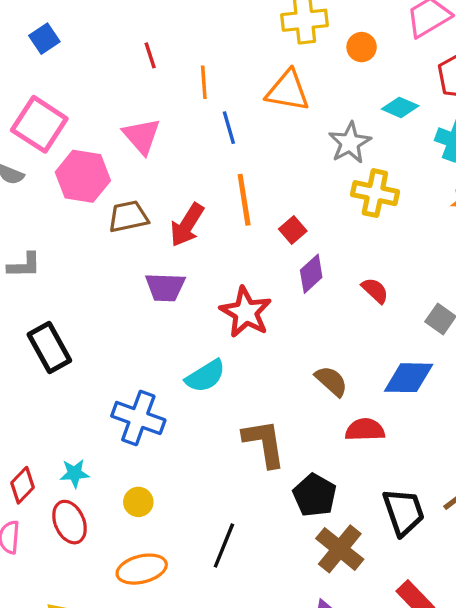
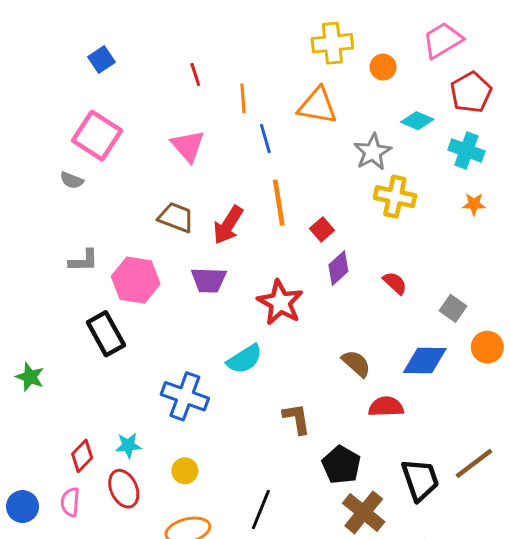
pink hexagon: (83, 176) -> (136, 280), moved
brown trapezoid: (128, 217) -> (176, 218), turned 33
brown L-shape: (264, 443) -> (297, 419), size x0.7

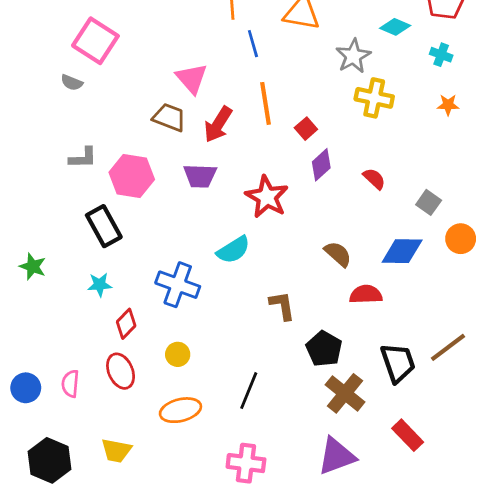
pink triangle: (188, 146) -> (192, 78), moved
cyan cross: (466, 150) -> (441, 55), size x0.7
cyan star: (128, 445) -> (100, 285), moved
red diamond: (82, 456) -> (126, 324), moved

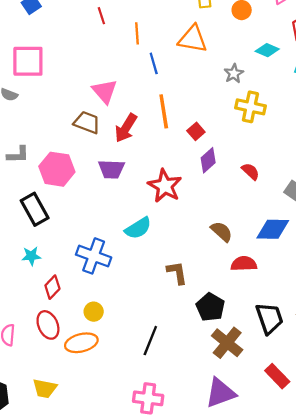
pink square: (95, 41) -> (28, 61), turned -33
gray star: (353, 56) -> (234, 73), size x0.7
orange ellipse: (180, 410) -> (81, 343), moved

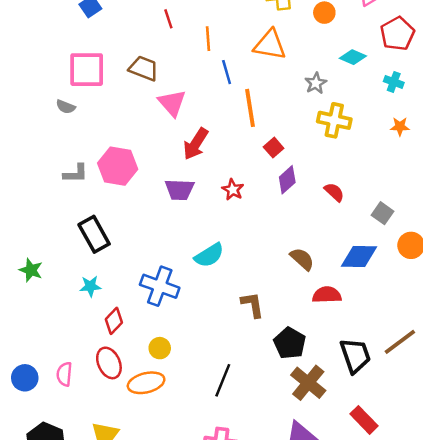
orange line: (164, 111) -> (250, 108), moved
brown trapezoid: (87, 122) -> (144, 68), moved
pink hexagon: (57, 169) -> (118, 166), moved
red star: (165, 186) -> (233, 190), moved, size x0.6

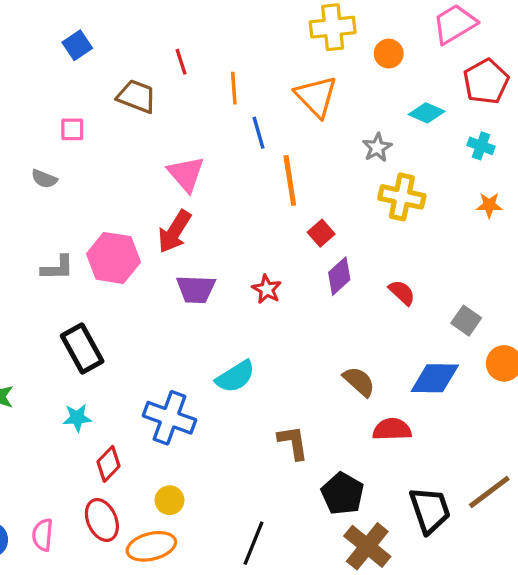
orange triangle: (270, 45) -> (316, 96), turned 36
brown trapezoid: (144, 68) -> (137, 96), moved
pink square: (87, 70) -> (72, 129), size x0.5
red arrow: (196, 144) -> (174, 232), moved

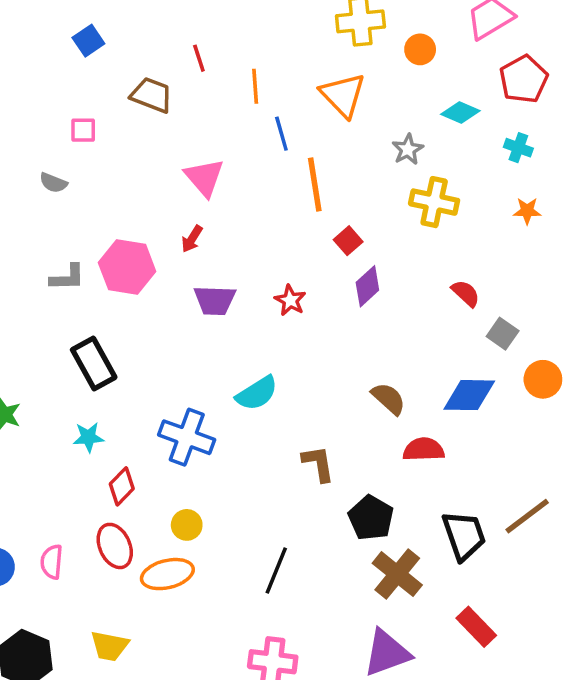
red arrow: (174, 232) -> (192, 239), size x0.6
red semicircle: (402, 293) -> (466, 293), moved

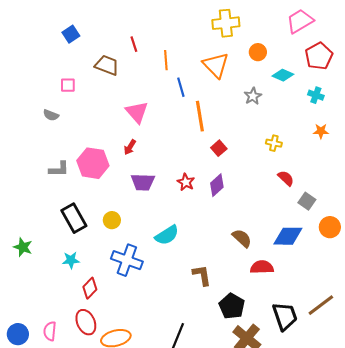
orange circle: (420, 49) -> (258, 52), moved
yellow cross: (434, 202) -> (274, 143), moved, size x0.6
purple diamond: (367, 286) -> (217, 185), moved
yellow circle: (187, 525) -> (112, 220), moved

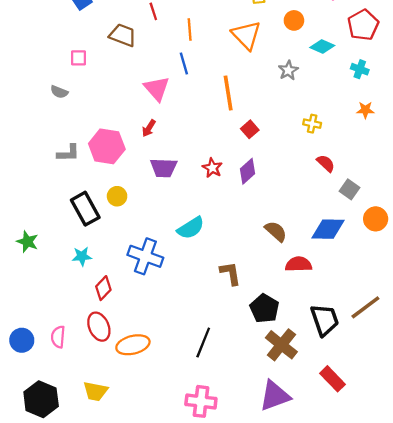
blue line: (181, 87) -> (184, 64), moved
yellow circle: (112, 220) -> (117, 196), moved

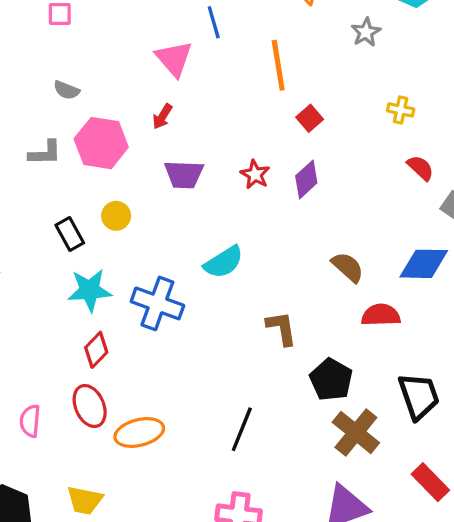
gray semicircle: (59, 92) -> (66, 90), moved
black rectangle: (85, 209) -> (70, 234), size x0.7
cyan star: (82, 256) -> (90, 290), moved, size x1.5

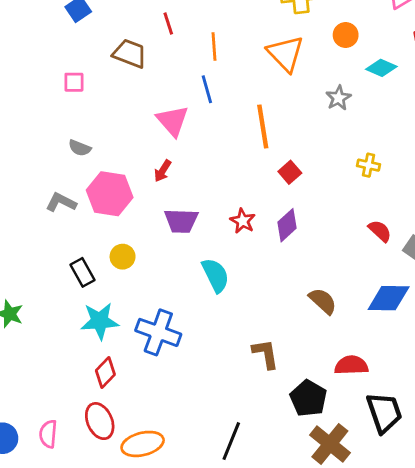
gray L-shape: (45, 153) -> (61, 202), turned -152
red semicircle: (420, 168) -> (380, 231), moved
cyan semicircle: (224, 262) -> (215, 275), moved, turned -84
red semicircle: (381, 315) -> (351, 365), moved

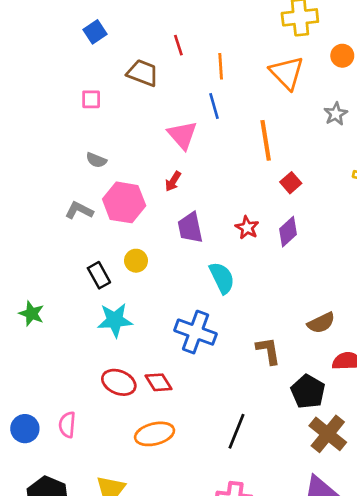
purple trapezoid: (181, 221) -> (190, 228), turned 76
brown semicircle: (323, 301) -> (321, 323), moved, turned 112
blue cross: (158, 332) -> (196, 332), moved
red diamond: (105, 372) -> (158, 382), moved, turned -76
red ellipse: (100, 421) -> (119, 382), moved, turned -44

